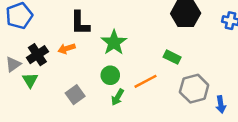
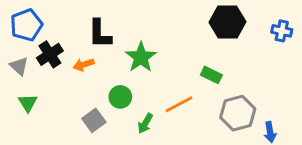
black cross: (37, 55) -> (50, 54), moved
gray triangle: (13, 64) -> (19, 66), moved, turned -42
green circle: (110, 75) -> (120, 97), moved
green triangle: (30, 80) -> (28, 103), moved

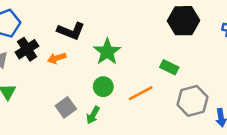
black L-shape: (100, 34) -> (71, 31), turned -68
green circle: (120, 97) -> (103, 87), moved
green arrow: (145, 123) -> (93, 115), moved

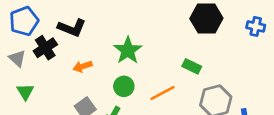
black L-shape: (71, 31) -> (72, 28), moved
orange arrow: (57, 58) -> (83, 66), moved

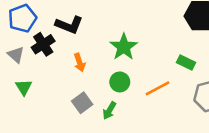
orange arrow: (83, 66) -> (80, 62), turned -90

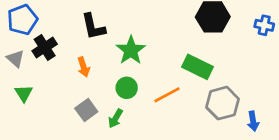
black L-shape: (69, 25) -> (93, 27), moved, turned 56
green rectangle: (186, 62) -> (198, 67), size x1.5

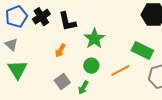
black cross: (45, 47) -> (41, 17), moved
orange arrow: (84, 67) -> (60, 51), turned 48
green triangle: (24, 93) -> (17, 70), size x1.5

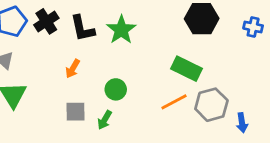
green star: (94, 39) -> (121, 30), moved
orange line: (120, 71) -> (174, 102), moved
gray square: (62, 82) -> (75, 112), turned 35

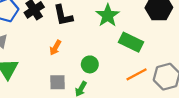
green star: (121, 30) -> (108, 15), moved
green rectangle: (186, 69) -> (131, 42), moved

